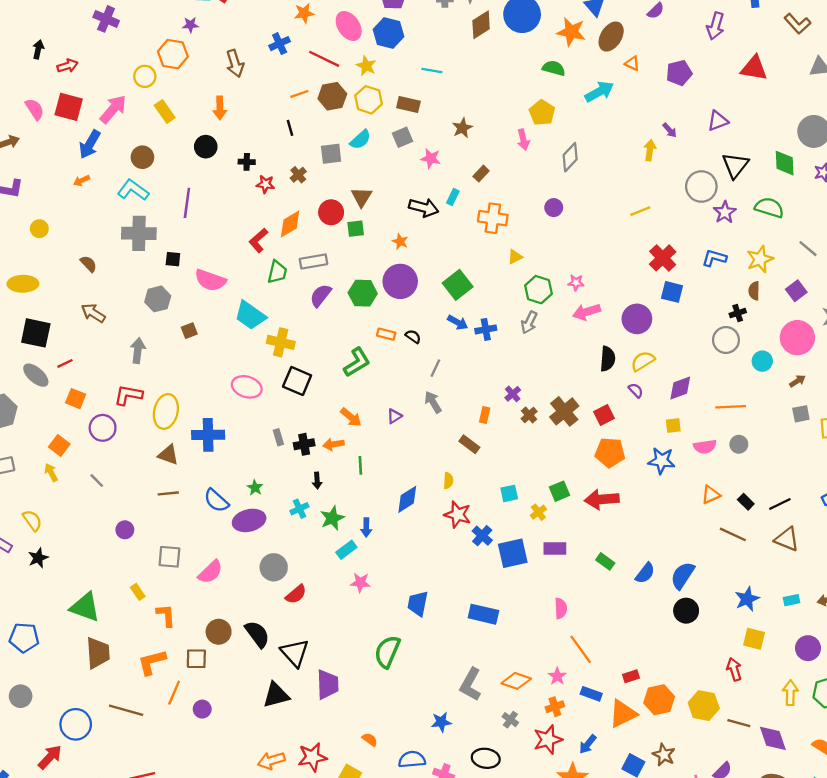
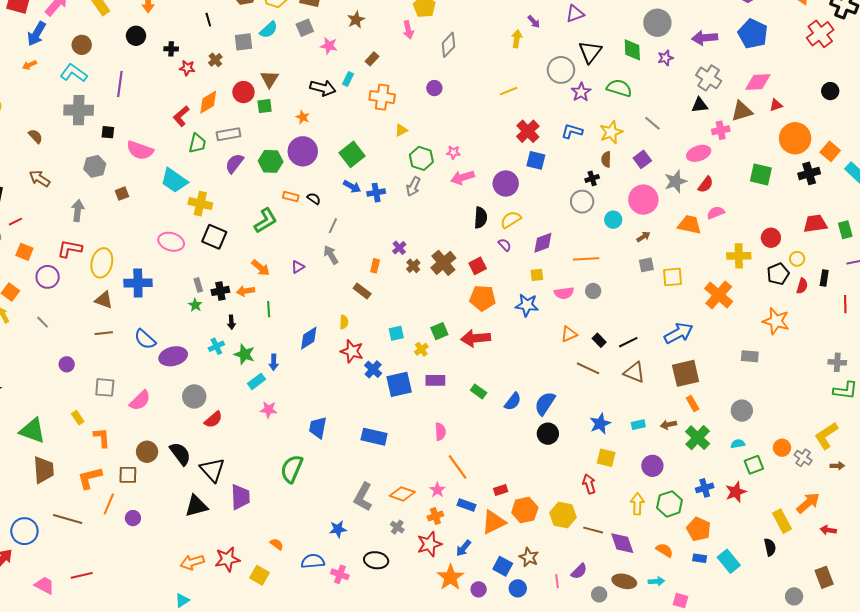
green star: (255, 488) -> (195, 305), moved
green star: (332, 518) -> (244, 354), turned -30

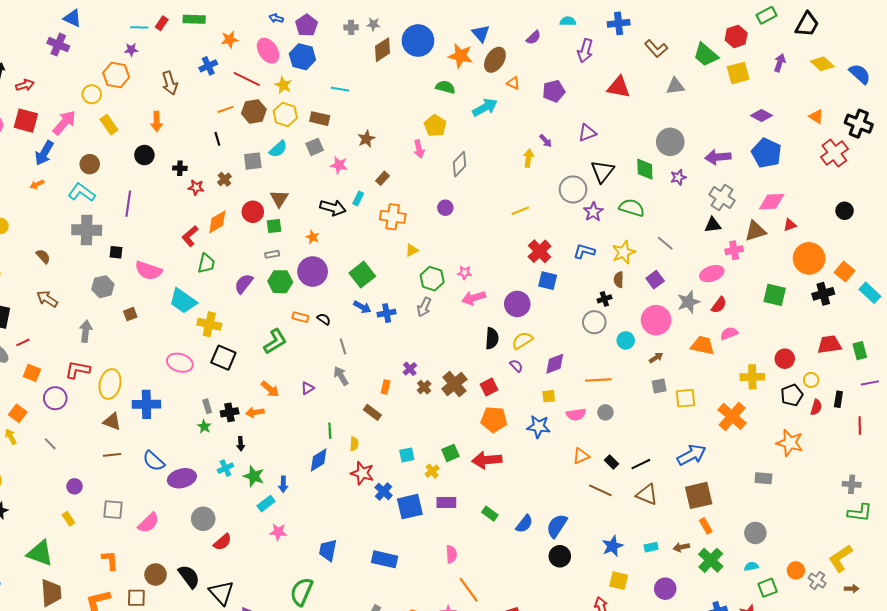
gray rectangle: (228, 134) -> (272, 254), moved, size x0.6
gray line: (333, 226) -> (343, 347), turned -42
green line: (269, 309) -> (330, 431), moved
yellow rectangle: (78, 418) -> (68, 519), moved

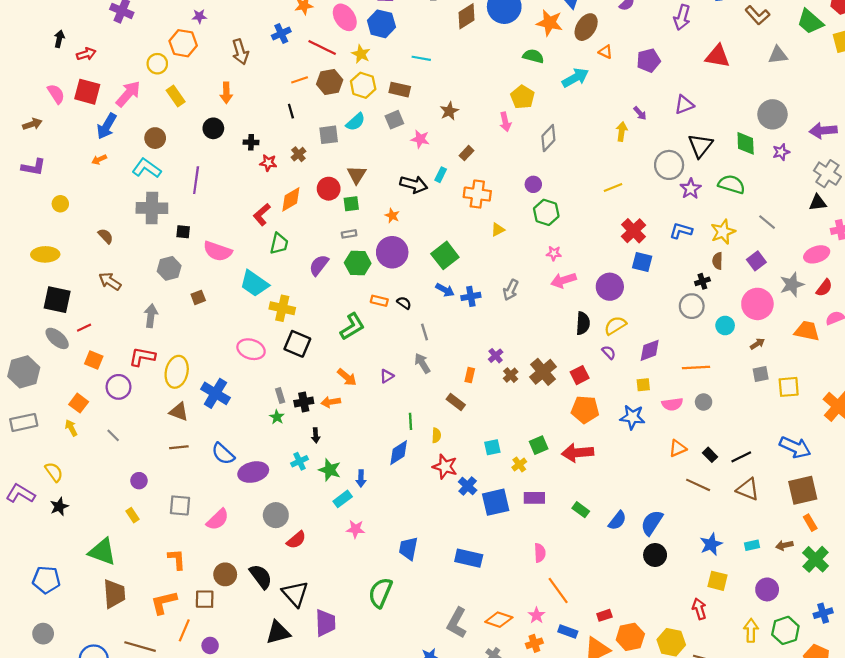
green hexagon: (432, 279) -> (546, 212), moved
blue cross: (146, 404) -> (215, 393), turned 32
blue arrow: (692, 455) -> (795, 447), turned 52

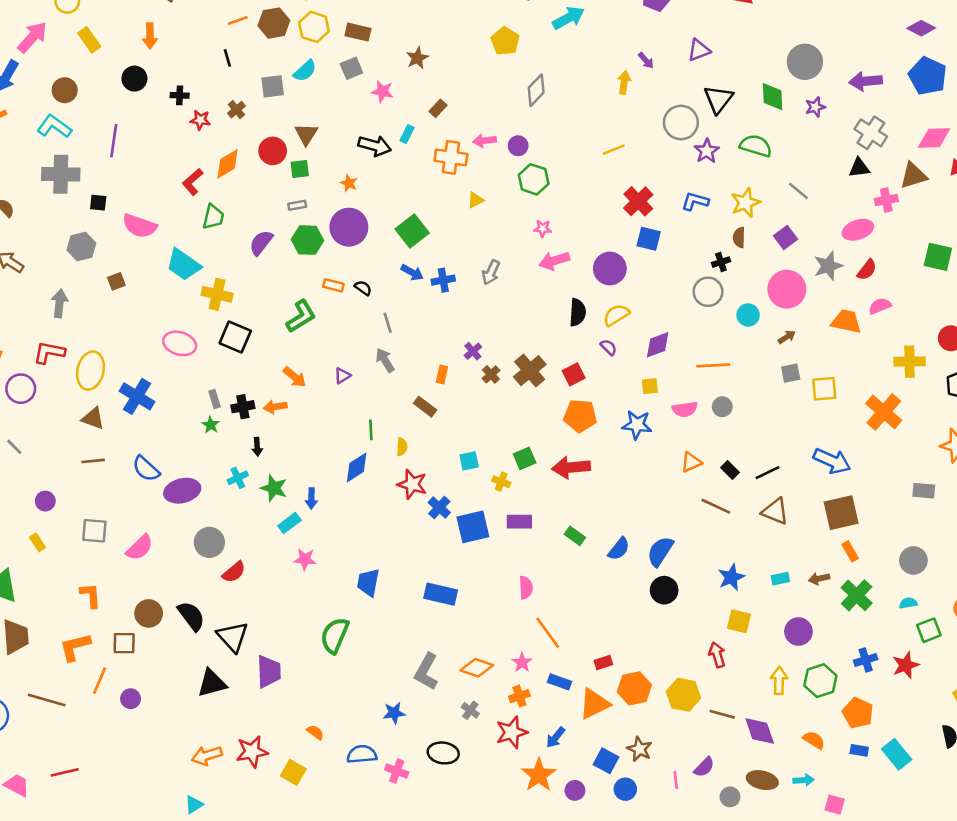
pink arrow: (505, 122) -> (485, 141), moved, turned 96
yellow cross: (519, 464) -> (501, 482), turned -32

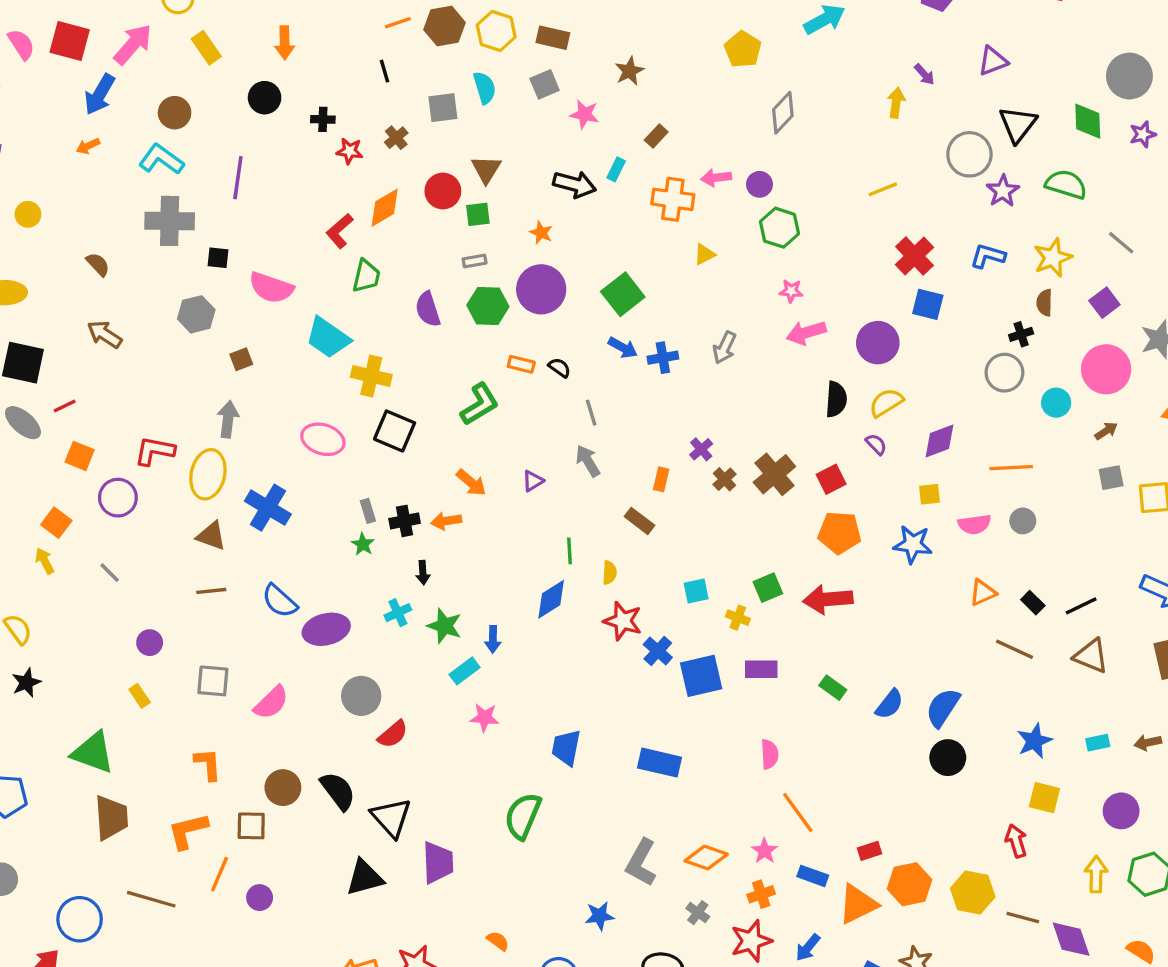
cyan semicircle: (305, 71) -> (485, 88), turned -65
purple semicircle: (261, 243) -> (428, 309), turned -56
gray arrow: (59, 303) -> (228, 419), moved

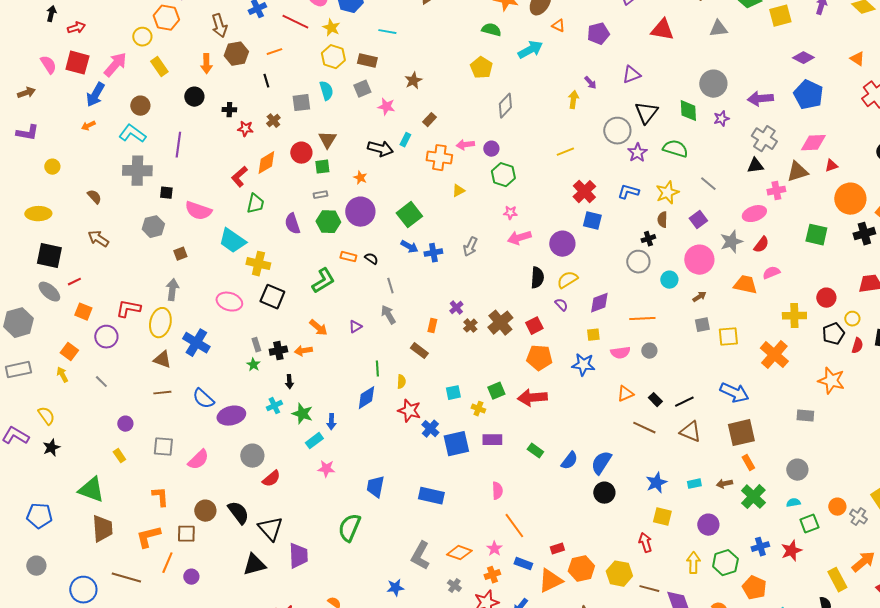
brown hexagon: (445, 26) -> (236, 54), moved

